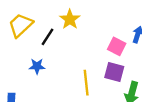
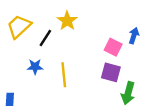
yellow line: (86, 83) -> (64, 75), moved

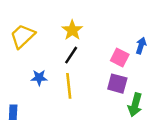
black line: (45, 38) -> (71, 55), moved

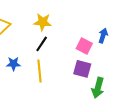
yellow star: (72, 30) -> (43, 22), turned -30

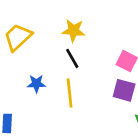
black line: (42, 44) -> (72, 58), turned -63

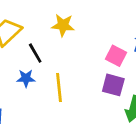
black line: (72, 58) -> (35, 53), moved

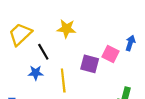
purple square: (113, 85) -> (90, 64), moved

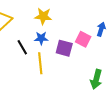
black line: (43, 52) -> (22, 47), moved
blue star: (36, 73) -> (41, 38), moved

